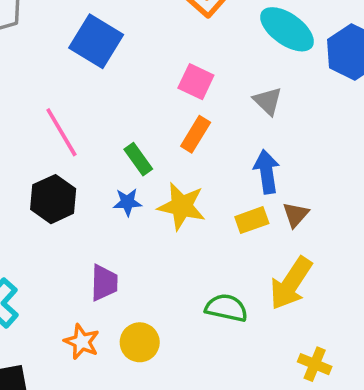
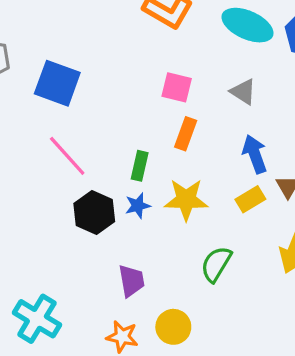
blue square: (96, 41) -> (57, 83), moved
green rectangle: (138, 159) -> (140, 166), turned 60
black hexagon: (53, 199) -> (94, 212), moved
green semicircle: (226, 308) -> (216, 264), moved, turned -60

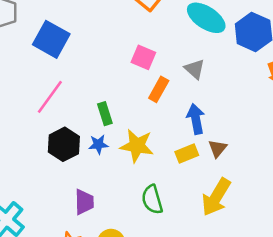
orange rectangle: (186, 134) -> (159, 89), moved
pink line: (67, 156) -> (50, 97), turned 69
green rectangle: (140, 166) -> (105, 114), turned -40
green semicircle: (216, 264) -> (152, 200), turned -56

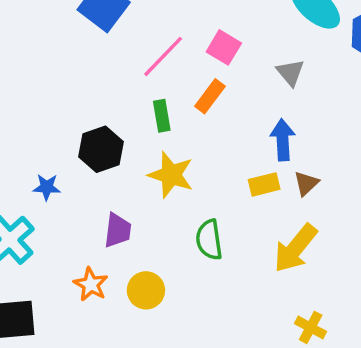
orange rectangle: (159, 89) -> (210, 96), moved
pink line: (50, 97) -> (163, 56), moved
blue star: (98, 144) -> (47, 187), moved
yellow star: (137, 146) -> (171, 175), moved

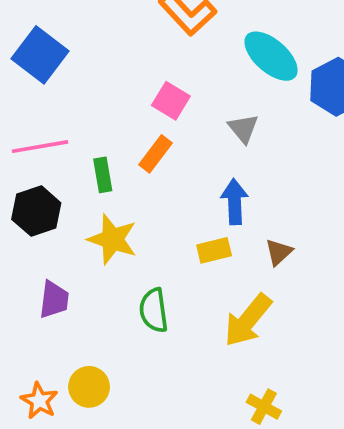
pink line: (163, 56) -> (40, 147), moved, turned 36
brown triangle: (306, 183) -> (279, 252), moved
orange star: (91, 284) -> (39, 401), moved
yellow circle: (146, 290) -> (89, 387), moved

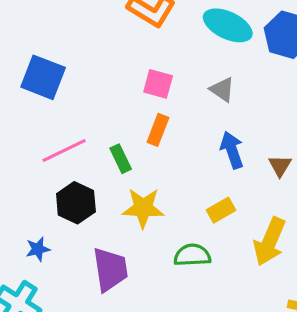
yellow rectangle: (214, 250) -> (221, 210), moved
brown triangle: (279, 252) -> (280, 166), moved
purple trapezoid: (54, 300) -> (110, 269), size x1.4
green semicircle: (154, 310) -> (192, 255), turned 111

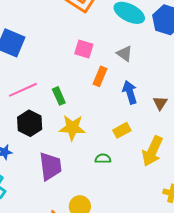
orange rectangle: (158, 130) -> (100, 76), moved
green semicircle: (192, 255) -> (103, 159), size x0.7

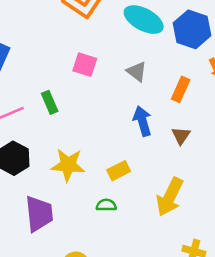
orange rectangle: (100, 76) -> (181, 89), moved
green rectangle: (59, 96) -> (50, 102), moved
yellow rectangle: (122, 130) -> (119, 171), moved

